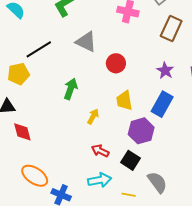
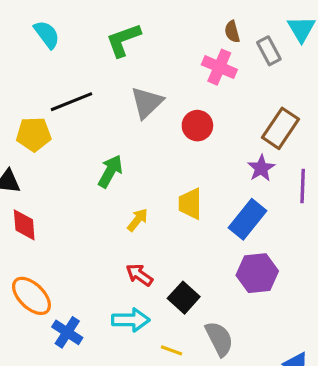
brown rectangle: (171, 29) -> (281, 128), moved
gray triangle: (86, 42) -> (147, 103), turned 40
red circle: (116, 63) -> (197, 126), moved
purple hexagon: (141, 131) -> (257, 273), moved

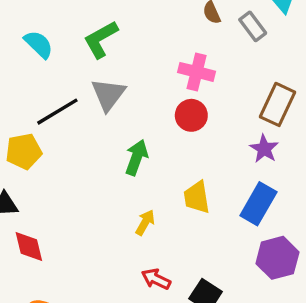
cyan semicircle: (47, 34) -> (39, 44), moved
pink cross: (219, 67) -> (197, 72), moved
gray triangle: (147, 103) -> (108, 95), moved
green arrow: (110, 171) -> (136, 157), moved

